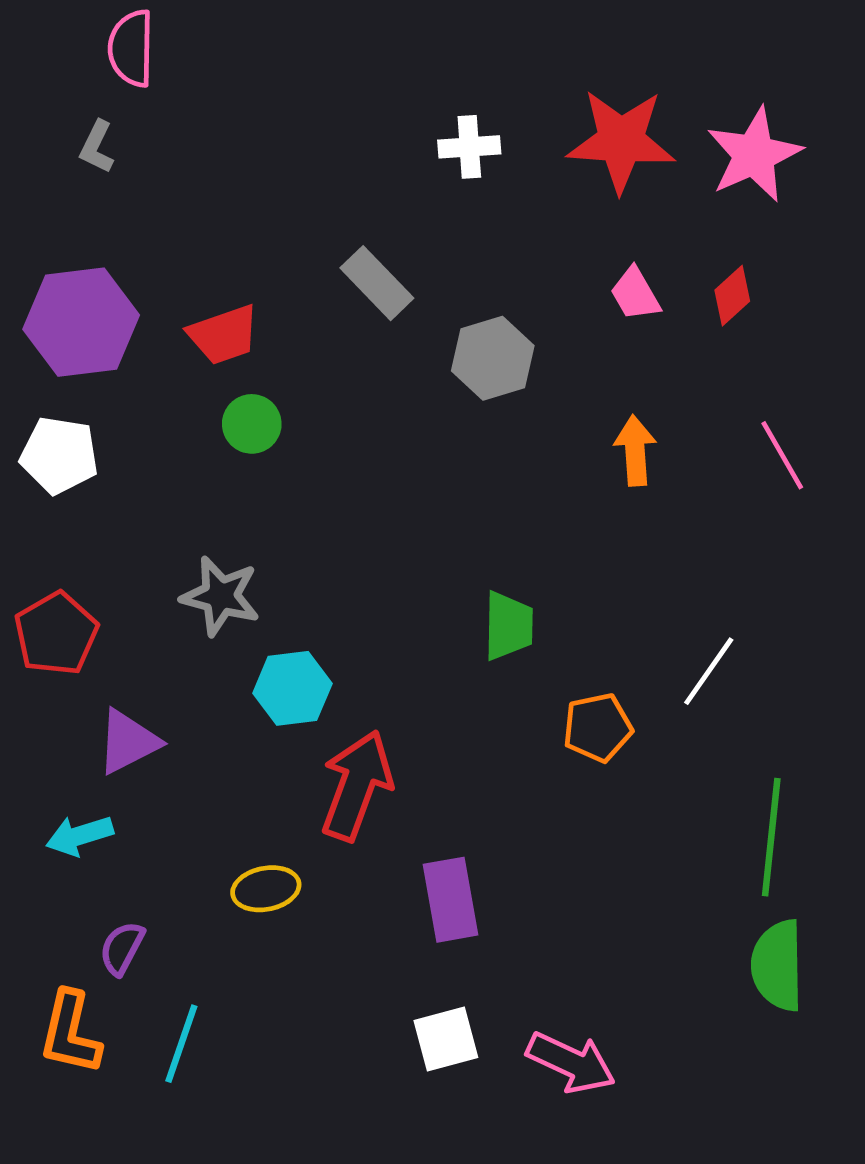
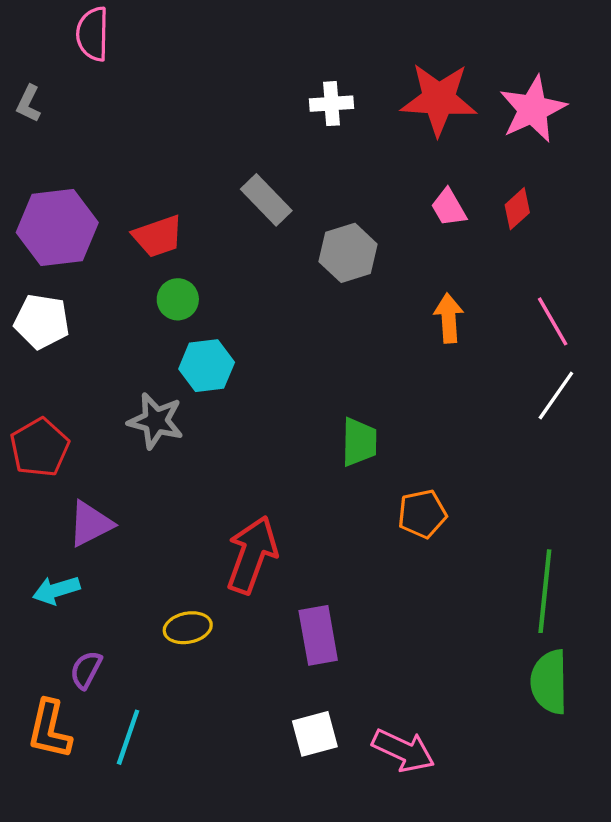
gray L-shape: (97, 147) -> (29, 104), moved
white line: (709, 671) -> (556, 396), moved
cyan hexagon: (292, 688) -> (207, 366), moved

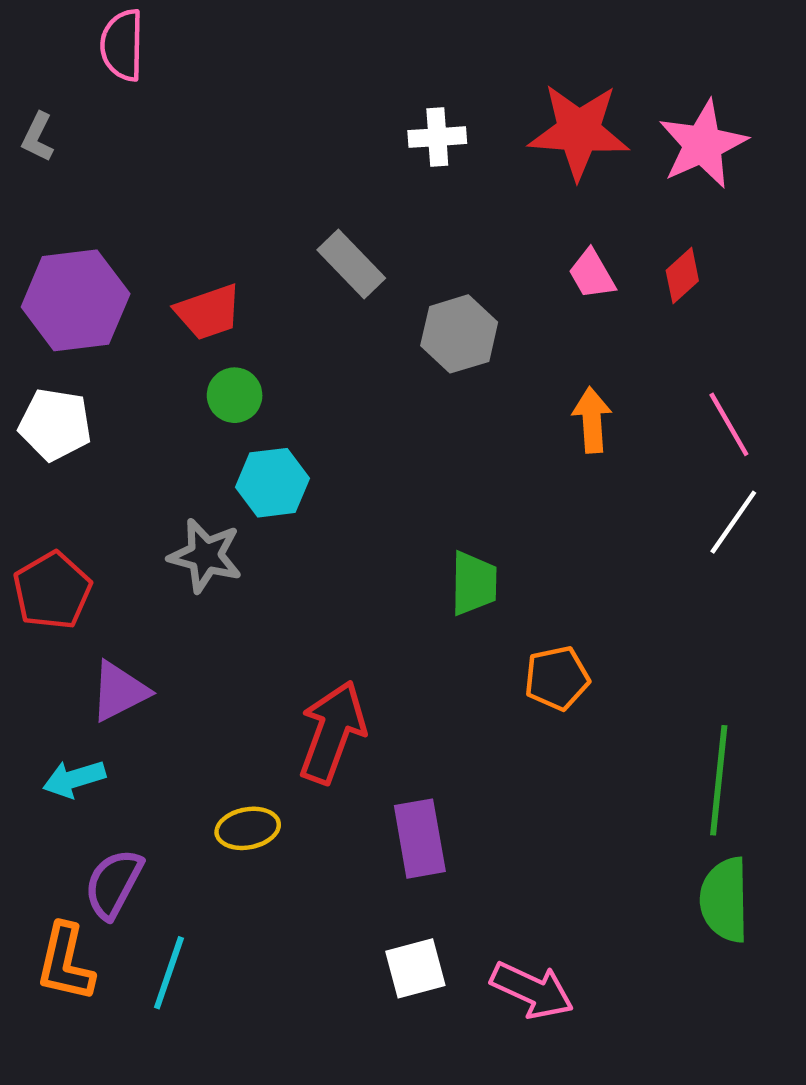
purple semicircle: (86, 670) -> (113, 884), size x1.4

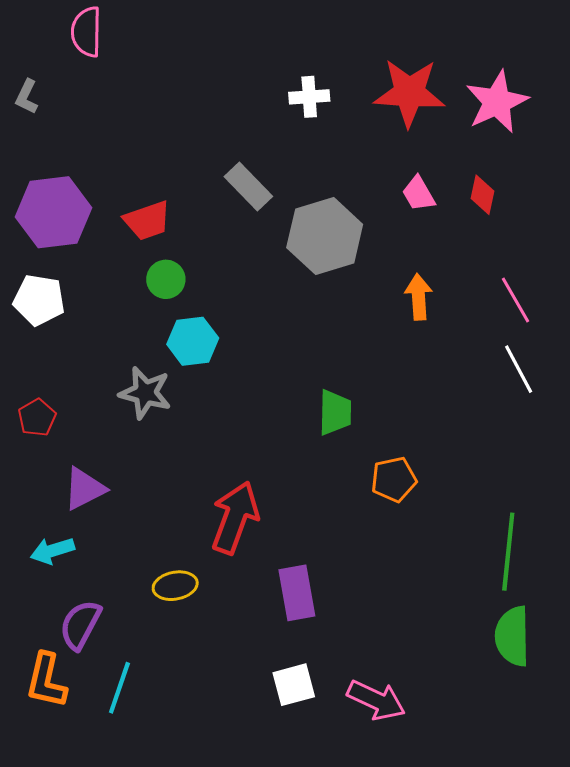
red diamond: (682, 276) -> (483, 195), turned -36
gray hexagon: (459, 334) -> (325, 236), size x1.4
white line: (733, 522) -> (519, 369), turned -63
red pentagon: (52, 591) -> (37, 418), size x0.7

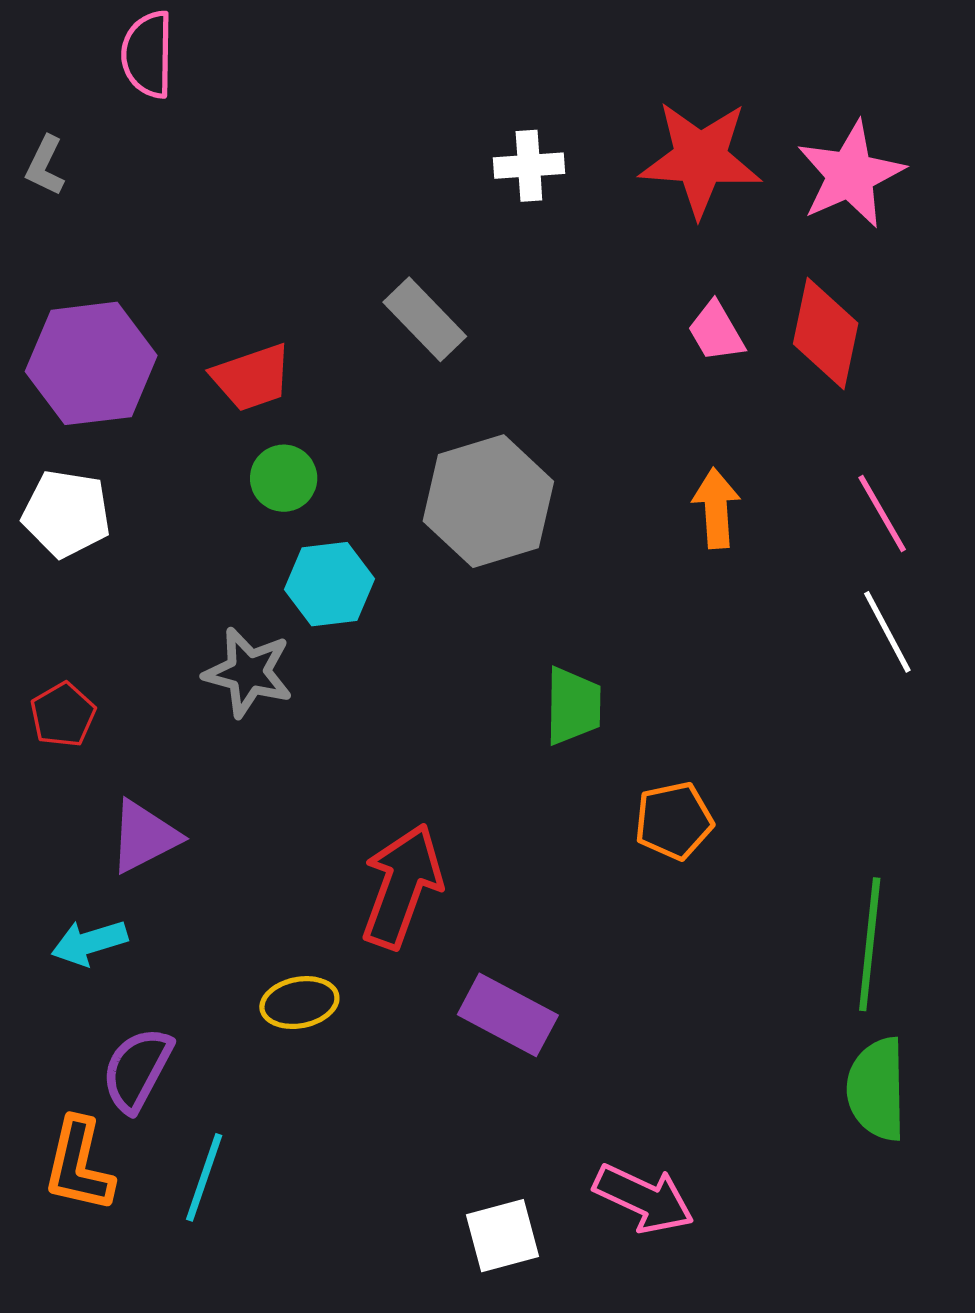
red diamond: (483, 195) -> (826, 333), size x1.6
gray hexagon: (325, 236) -> (488, 501), moved
purple rectangle: (297, 593) -> (508, 1015), turned -52
white square: (294, 685) -> (503, 1236), moved

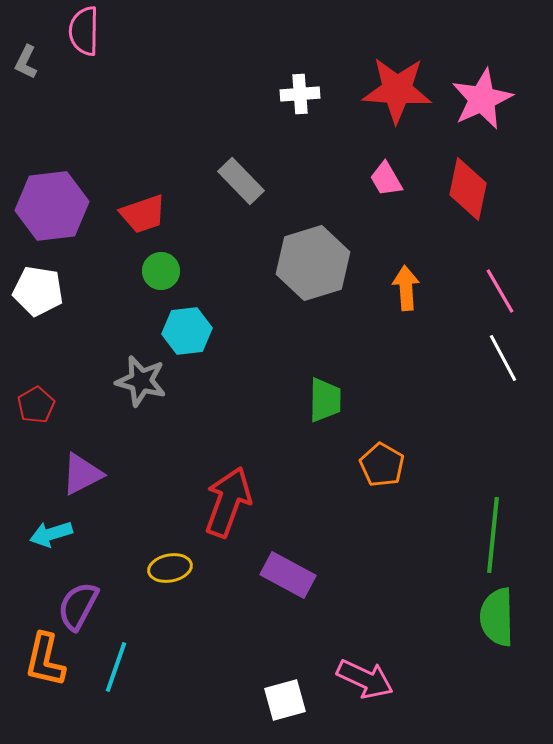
gray L-shape: (45, 166) -> (26, 62), moved
pink trapezoid: (716, 332) -> (386, 179), moved
gray hexagon: (488, 501) -> (313, 263), moved
orange pentagon: (674, 821) -> (382, 465), turned -30

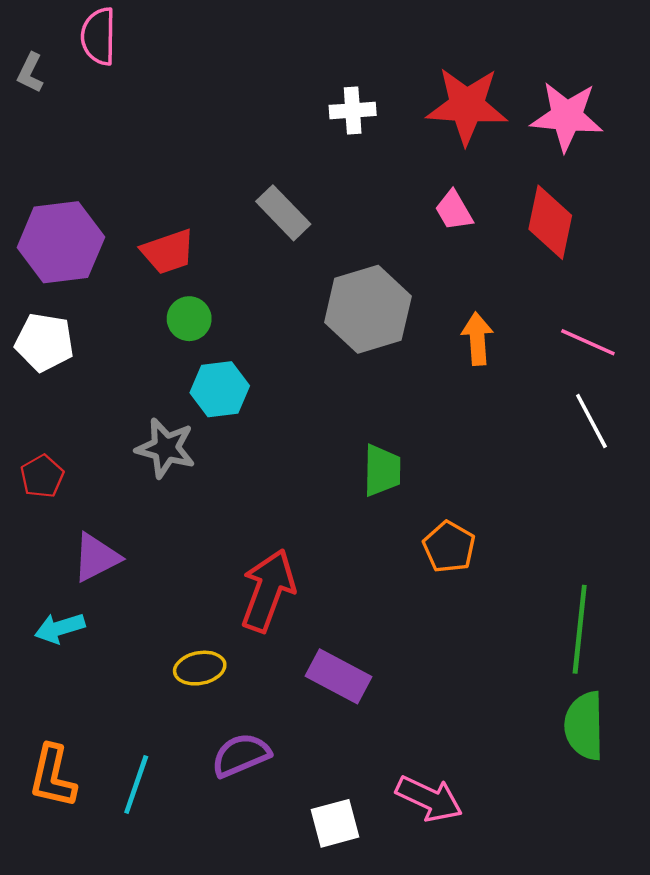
pink star: (482, 99) -> (567, 116), turned 30
pink line: (500, 291) -> (588, 342), turned -36
purple semicircle: (78, 606) -> (241, 755), moved, turned 39

